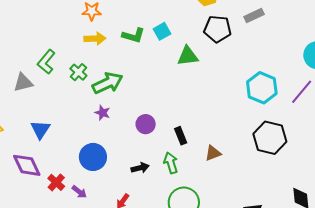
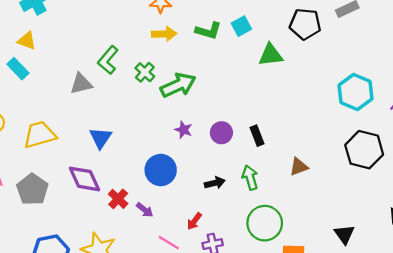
purple star: (102, 113) -> (184, 130), moved
black rectangle: (181, 136) -> (257, 136), moved

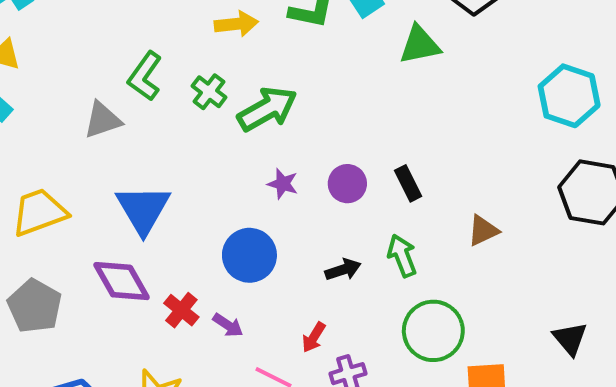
blue triangle: (101, 138) -> (143, 209), size x1.4

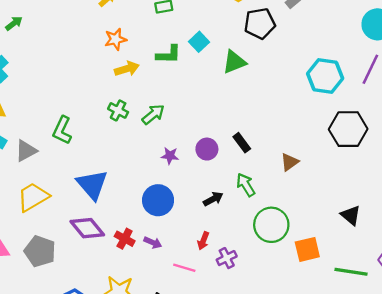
green L-shape: (145, 76) -> (62, 130), moved
green arrow: (267, 109) -> (153, 114), size x0.7
gray triangle: (103, 120) -> (26, 151), moved

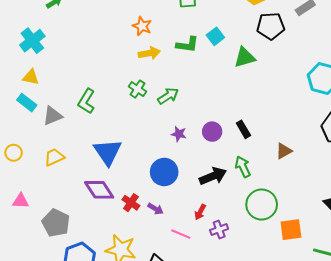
orange star: (116, 39) -> (142, 26), turned 30
yellow trapezoid: (33, 197) -> (54, 157), size x0.7
black arrow: (213, 199) -> (213, 176), size x1.5
gray pentagon: (40, 251) -> (56, 223), moved

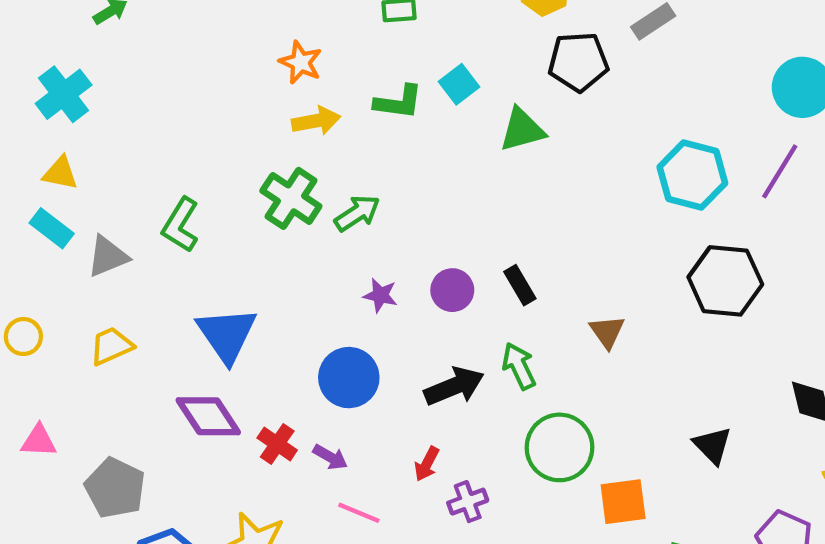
green cross: (138, 89) -> (291, 198), size x1.5
brown triangle: (284, 151) -> (607, 332), turned -36
pink line: (181, 234) -> (359, 513), moved

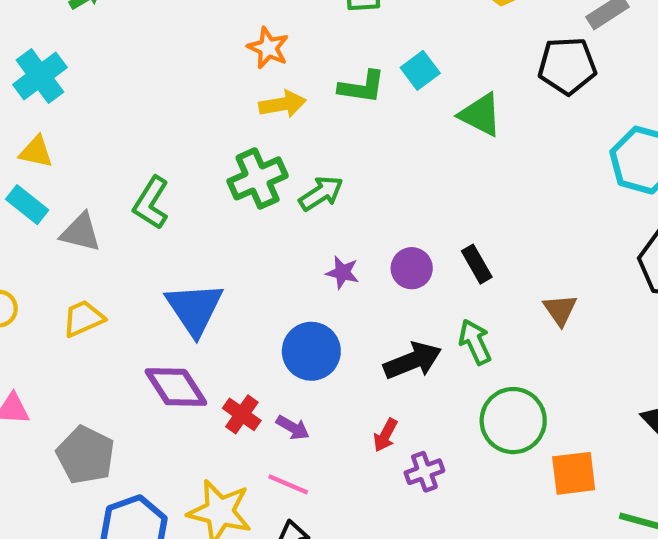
black pentagon: (578, 62) -> (567, 66), moved
green triangle: (522, 130) -> (480, 115), turned 42
green cross: (291, 198) -> (258, 178), turned 32
gray triangle: (108, 256) -> (81, 232), turned 36
pink line: (359, 513) -> (288, 484), moved

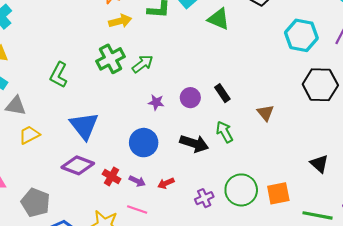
gray triangle: (81, 232) -> (16, 106), moved
black arrow: (413, 361) -> (194, 143), turned 44
purple diamond: (176, 387) -> (78, 165), turned -32
green circle: (513, 421) -> (241, 190), moved
red arrow: (385, 435) -> (166, 183), moved, turned 42

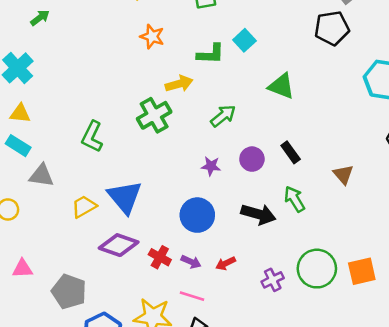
green triangle: (219, 19) -> (281, 86), moved
yellow arrow: (120, 21) -> (179, 84), moved
green arrow: (143, 64) -> (223, 116), moved
yellow trapezoid: (29, 135) -> (84, 207), moved

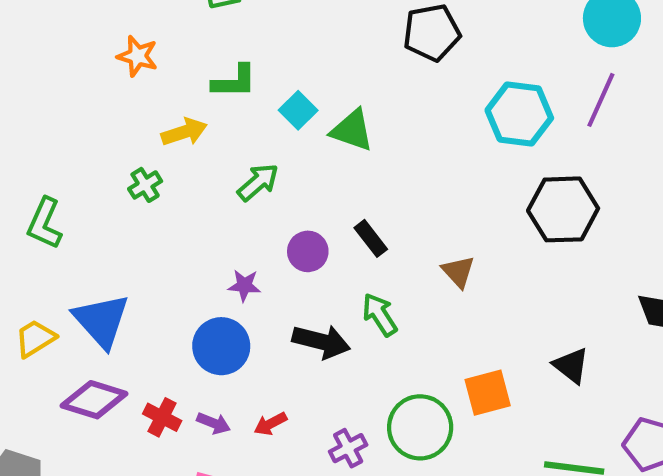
cyan square: (244, 40) -> (298, 110), moved
green cross: (154, 115) -> (145, 185), size x0.6
purple star: (211, 166) -> (244, 285), moved
orange square: (362, 271) -> (488, 393), moved

